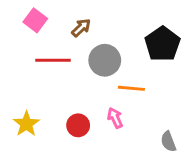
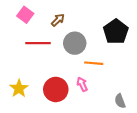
red circle: (78, 125) -> (56, 89), size x1.5

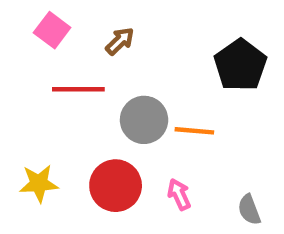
gray circle: (75, 43) -> (144, 120), moved
pink arrow: (82, 84) -> (179, 194), moved
yellow star: (19, 88) -> (39, 183), turned 30

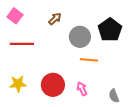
pink square: (52, 30) -> (15, 16), moved
red line: (78, 89) -> (22, 44), moved
gray circle: (144, 120) -> (80, 37), moved

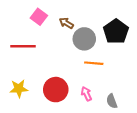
pink square: (15, 16) -> (39, 17), moved
brown arrow: (55, 19) -> (66, 23), moved, turned -104
gray semicircle: (114, 96) -> (112, 101), moved

